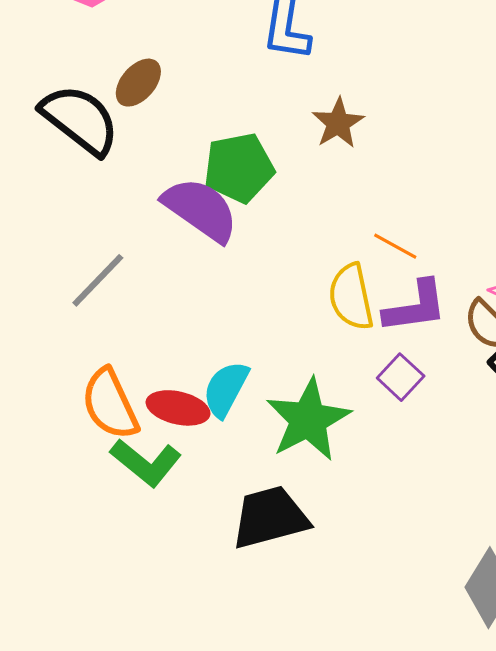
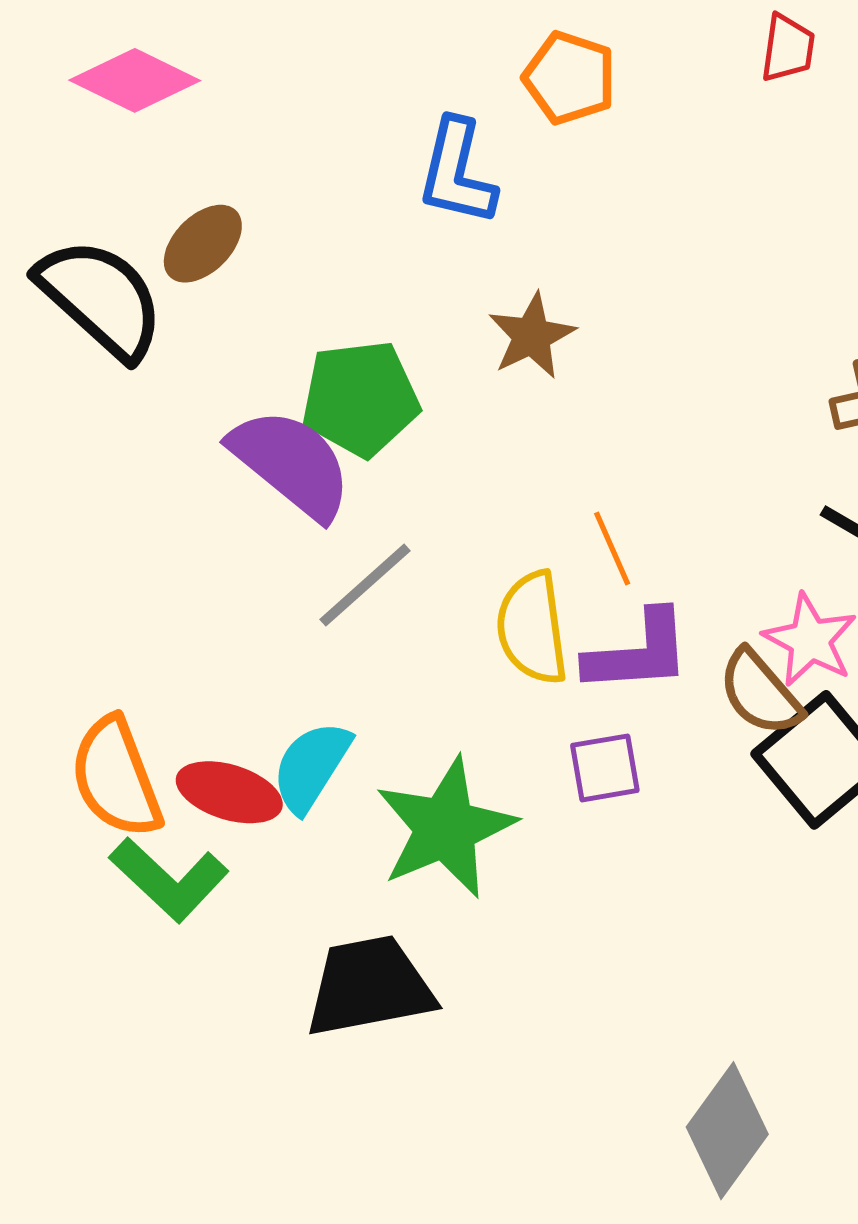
orange line: (395, 246) -> (612, 548), turned 33
gray line: (98, 280) -> (365, 585), moved
purple square: (401, 377) -> (605, 768), turned 33

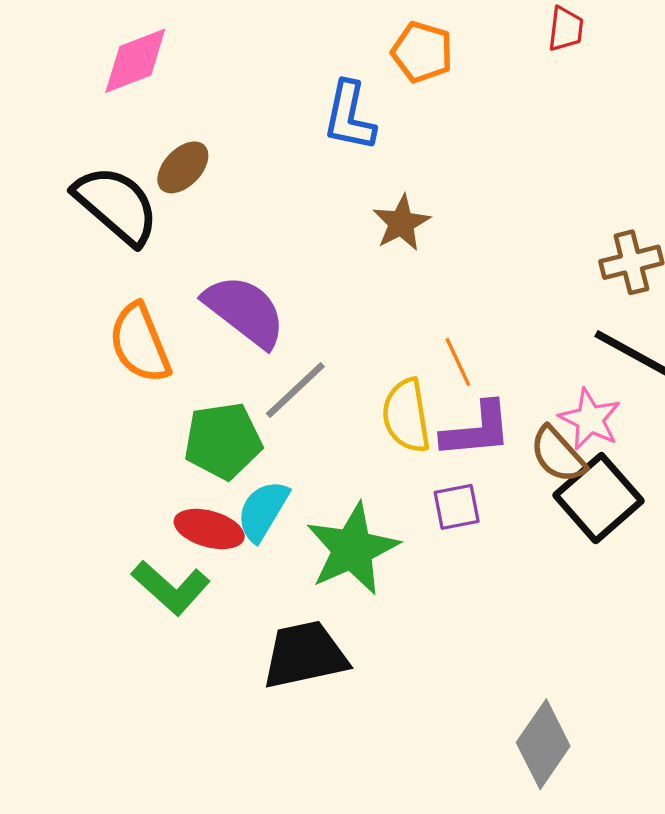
pink diamond: (135, 80) -> (135, 61), turned -46
green pentagon: (360, 398) -> (223, 441), moved
orange semicircle: (116, 778) -> (140, 343), moved

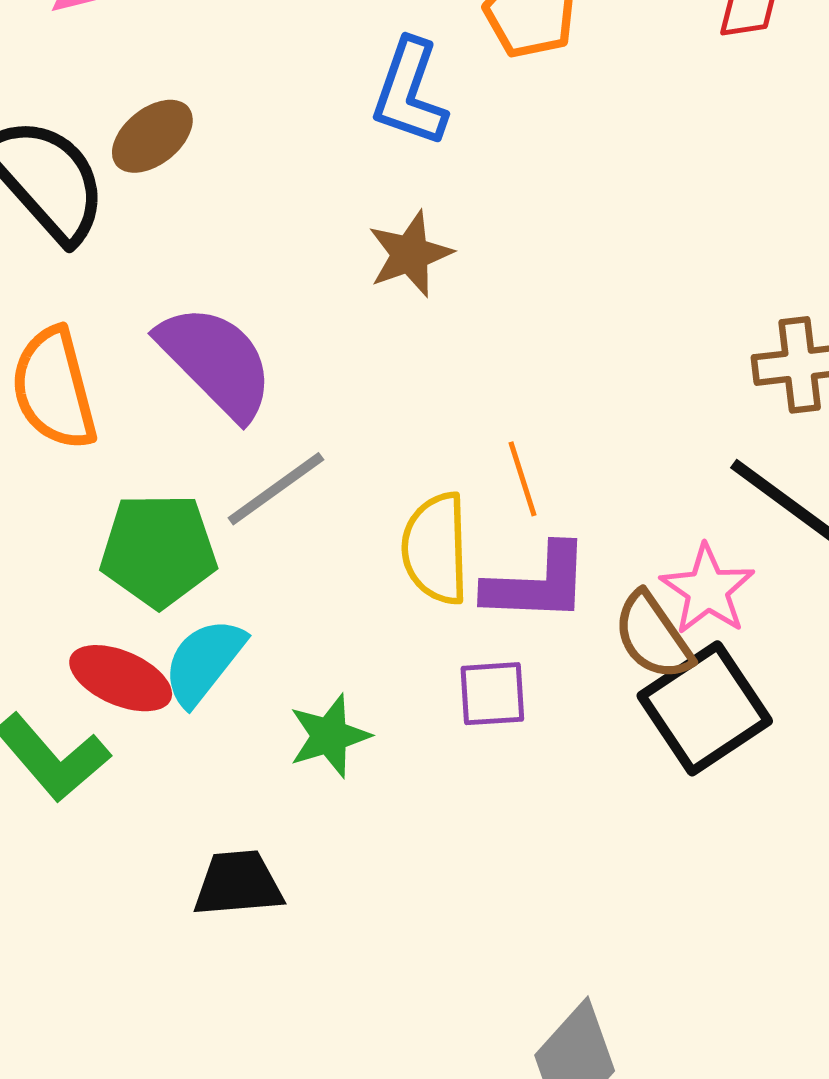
brown star: (401, 223) -> (410, 254), moved
green star: (352, 549) -> (329, 736), size x0.6
black trapezoid: (305, 655) -> (238, 884), size x0.7

